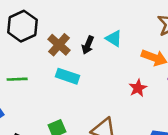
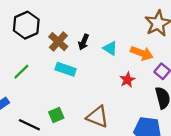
cyan triangle: (114, 38) -> (110, 48), moved
green line: (17, 79) -> (21, 72), turned -42

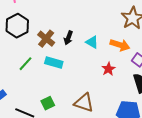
green line: (21, 72) -> (26, 64), moved

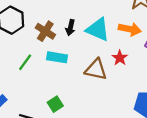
cyan triangle: (92, 42) -> (98, 30), size x1.6
brown triangle: (84, 103) -> (96, 69), moved

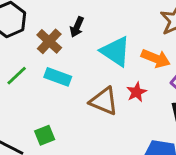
black arrow: (70, 28) -> (77, 27), moved

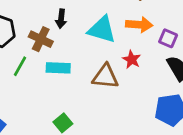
green line: (17, 76) -> (20, 66), moved

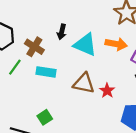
black arrow: (61, 19) -> (62, 32), moved
red star: (132, 59) -> (107, 91), moved

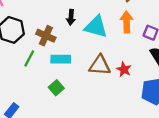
orange arrow: (116, 44) -> (127, 22), turned -95
green square: (45, 117) -> (56, 88), moved

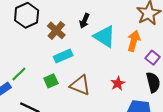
green line: (29, 58) -> (19, 74), moved
cyan rectangle: (61, 59) -> (63, 56), turned -42
brown triangle: (100, 65) -> (80, 85), moved

